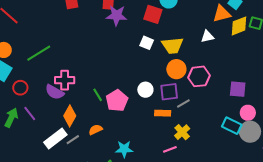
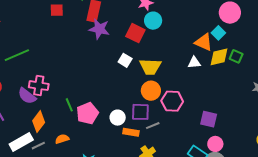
orange triangle: (222, 14) -> (204, 42), turned 30
white triangle: (207, 36) -> (194, 62), moved
white circle: (145, 90) -> (118, 118), moved

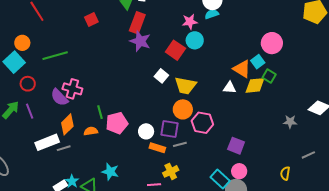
red square: (57, 10) -> (91, 20), moved, turned -32
green square: (236, 56) -> (269, 76), moved
orange semicircle: (62, 139) -> (91, 131), moved

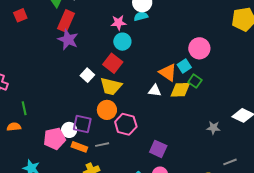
red square: (175, 50) -> (113, 63), moved
pink pentagon: (117, 123) -> (54, 139), moved
purple square: (169, 129) -> (82, 124), moved

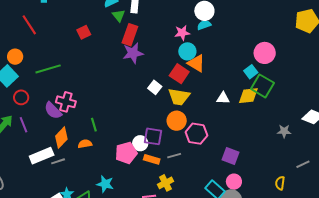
purple star: (68, 40) -> (133, 53), turned -30
orange triangle: (168, 72) -> (196, 63), moved
green square: (195, 81) -> (262, 86), size x1.6

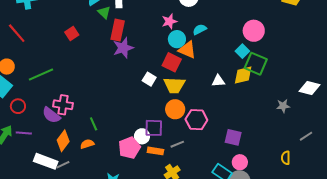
cyan semicircle: (204, 25) -> (200, 29), moved
purple line: (23, 125) -> (24, 133), turned -56
white rectangle: (42, 156) -> (46, 161), turned 50

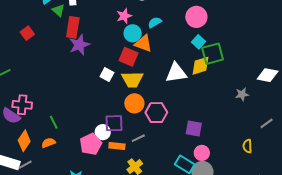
pink circle: (254, 31) -> (196, 17), moved
green square: (256, 64) -> (213, 54), turned -35
white triangle: (218, 81) -> (176, 73), size x1.6

